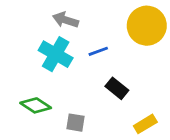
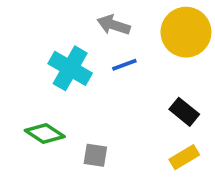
gray arrow: (66, 20) -> (114, 25), moved
black rectangle: (117, 88) -> (184, 112), moved

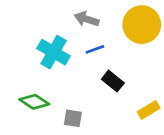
black rectangle: (184, 112) -> (113, 81), moved
yellow rectangle: (184, 157) -> (149, 110), moved

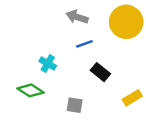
cyan cross: (54, 52) -> (48, 64), moved, size x0.6
gray square: (73, 118) -> (75, 105), moved

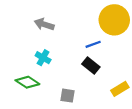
gray arrow: (77, 17) -> (44, 24), moved
blue line: (84, 44) -> (93, 44), moved

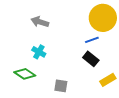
blue line: (93, 44) -> (92, 40), moved
black rectangle: (91, 65) -> (91, 59), moved

